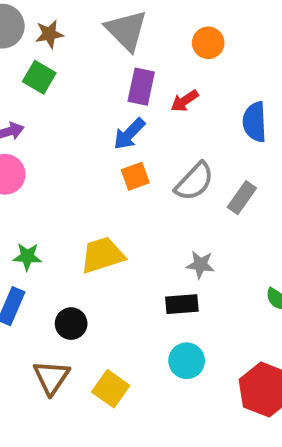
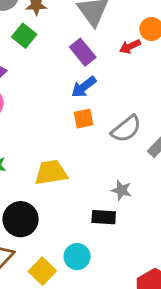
purple rectangle: (141, 87) -> (83, 52), moved, turned -60
red arrow: (185, 101) -> (130, 46), moved
black circle: (71, 324) -> (21, 219), size x1.5
cyan circle: (187, 361) -> (77, 257), moved

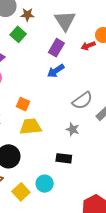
purple rectangle: (83, 52) -> (56, 48), turned 66
orange square: (83, 119) -> (23, 104), moved, turned 32
gray star: (121, 190) -> (73, 129), moved

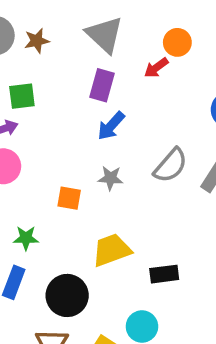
green square: (18, 34) -> (22, 96), moved, turned -35
yellow trapezoid: (31, 127) -> (112, 250), moved
gray star: (73, 129) -> (110, 178), moved

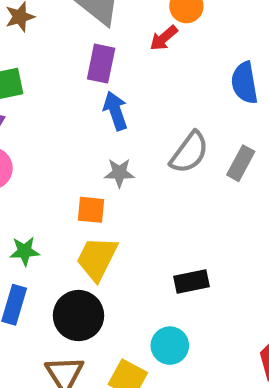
blue arrow: (111, 126) -> (115, 111), turned 124
orange square: (69, 198) -> (91, 210), moved
yellow trapezoid: (112, 250) -> (97, 258), moved, turned -39

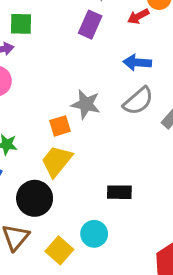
blue arrow: (115, 111) -> (137, 62), moved, turned -80
gray star: (119, 173) -> (86, 104), size x1.4
orange square: (91, 210) -> (60, 126), turned -35

